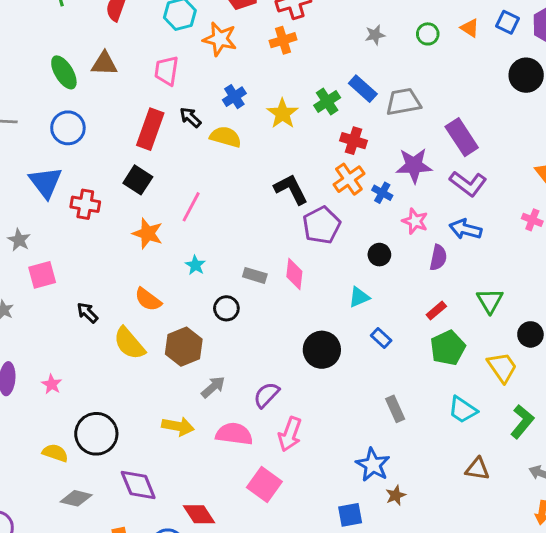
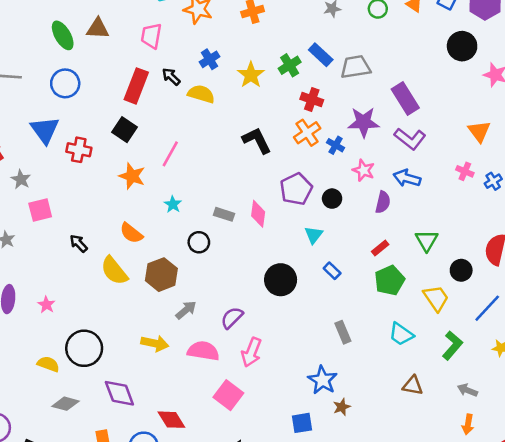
purple pentagon: (322, 225) -> (296, 189), moved
cyan triangle: (359, 297) -> (314, 235), turned -30

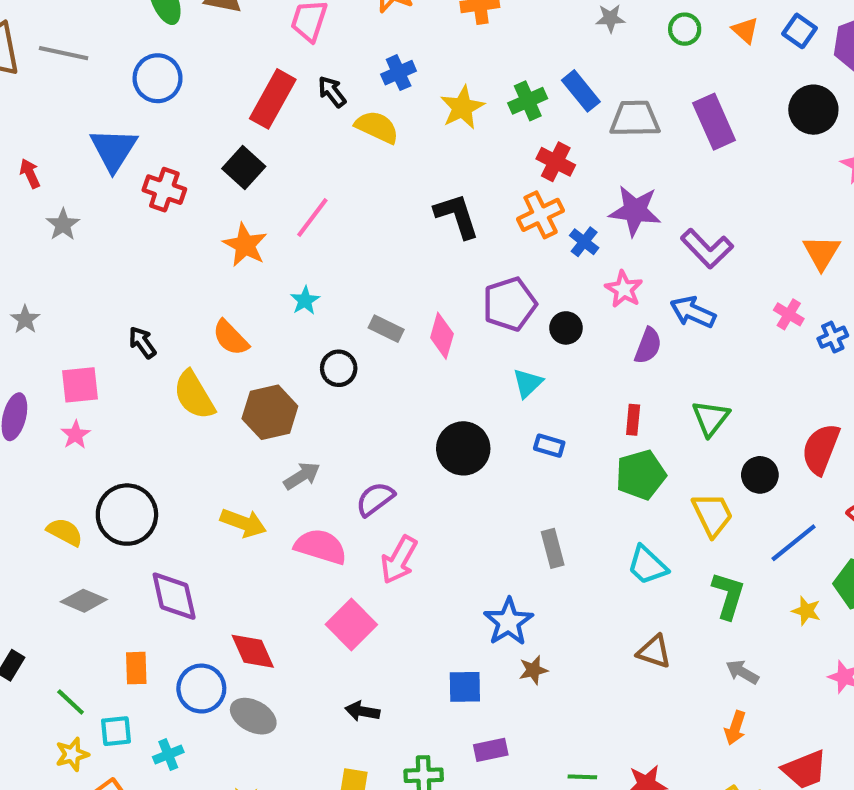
purple rectangle: (405, 98) -> (714, 122), moved
pink square: (40, 210) -> (80, 385), moved
red rectangle: (380, 248) -> (633, 420), turned -54
blue rectangle: (332, 271) -> (549, 446), turned -36
green L-shape: (452, 345) -> (728, 595), turned -32

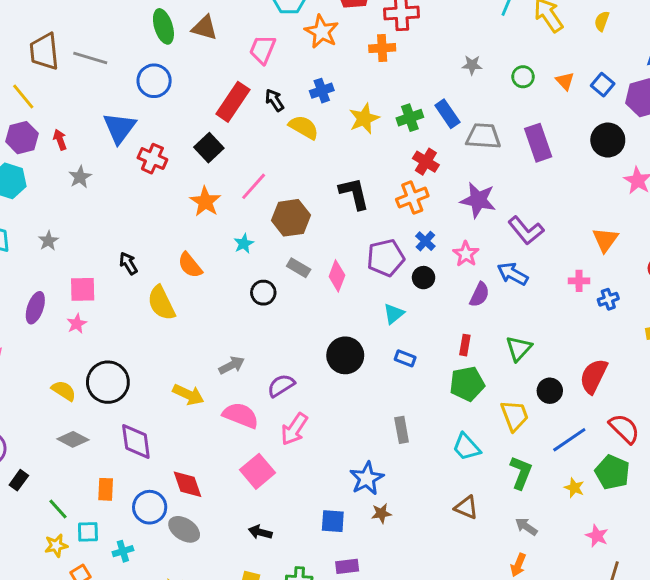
blue cross: (584, 242) -> (425, 241), moved
pink cross: (789, 314) -> (579, 281), turned -36
brown hexagon: (270, 412) -> (291, 218), moved

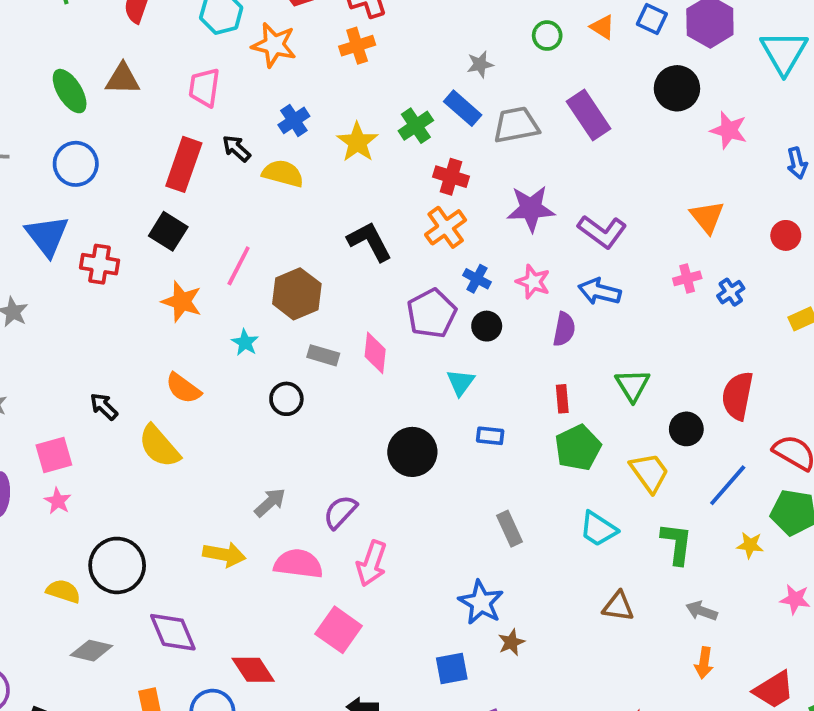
gray star: (472, 65) -> (480, 64), moved

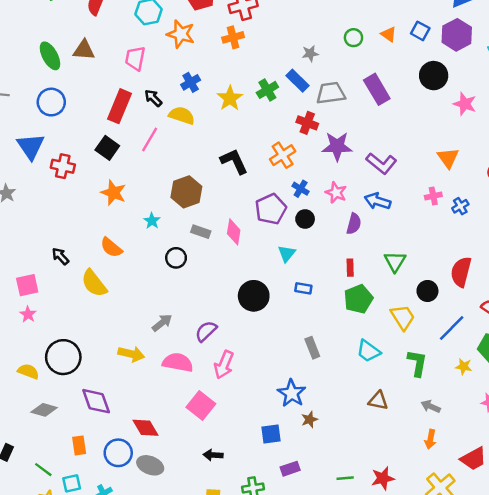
red cross: (451, 177) -> (307, 123), moved
pink line: (239, 266) -> (150, 139), moved

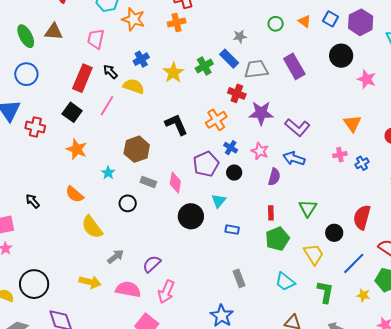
yellow semicircle: (94, 283) -> (92, 227), moved
black circle: (254, 296) -> (191, 216), moved

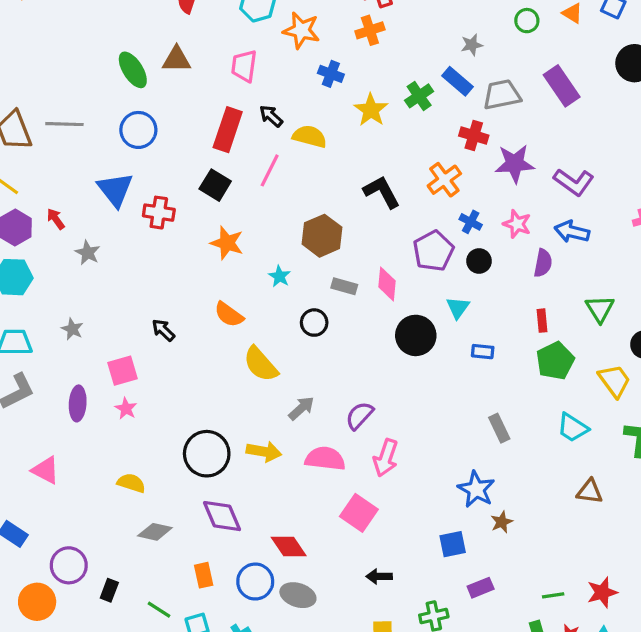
blue cross: (141, 59) -> (331, 74), moved, turned -35
black circle: (34, 284) -> (207, 454), moved

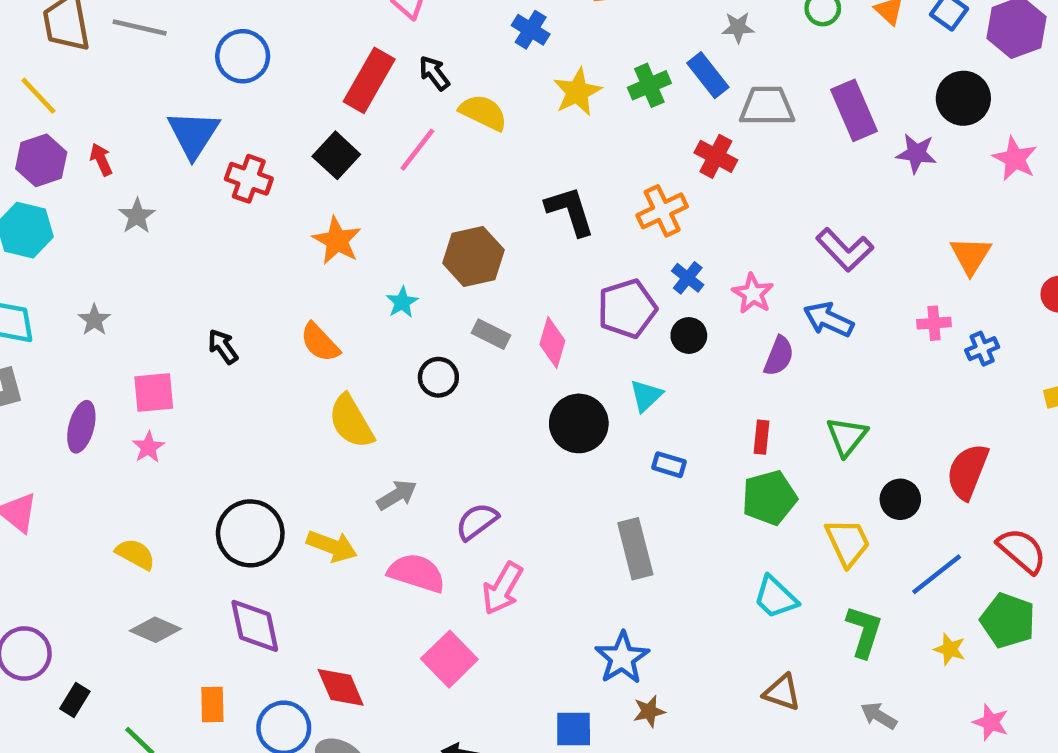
purple star: (515, 164) -> (916, 153), moved, size x0.7
gray rectangle: (499, 428) -> (635, 549), moved, size x1.4

